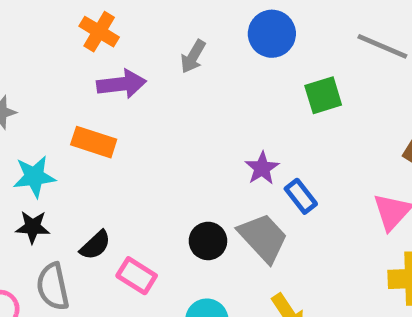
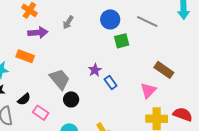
blue circle: (272, 34) -> (110, 19), moved
gray trapezoid: (263, 238) -> (60, 79), moved

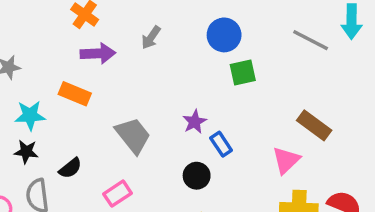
gray line: (147, 21) -> (311, 40), moved
black circle: (71, 99) -> (197, 176), moved
pink rectangle: (41, 113) -> (117, 194), moved, turned -70

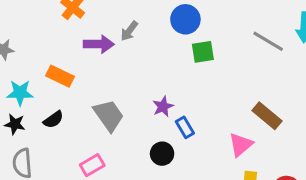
blue circle: (224, 35) -> (185, 19), moved
purple arrow: (98, 53) -> (99, 44), moved
green square: (243, 73) -> (203, 52), moved
black semicircle: (70, 168) -> (53, 120), moved

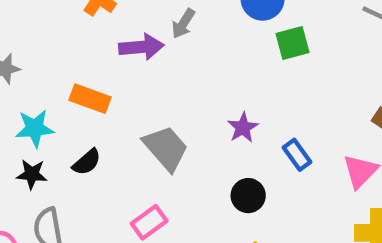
blue rectangle: (185, 127) -> (297, 155), moved

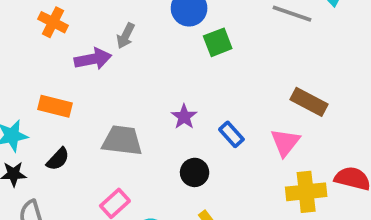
gray trapezoid: (166, 148) -> (122, 140), turned -36

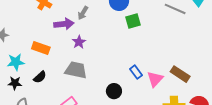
brown rectangle: (309, 102) -> (180, 74), moved
purple star: (184, 117) -> (79, 42), moved
pink triangle: (285, 142) -> (155, 79), moved

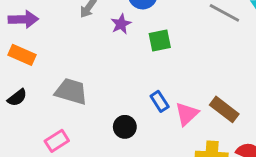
green square: (133, 21) -> (160, 40), moved
purple arrow: (64, 24) -> (23, 19), moved
purple star: (79, 42) -> (121, 24), moved

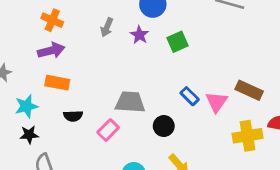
gray trapezoid: (71, 91) -> (130, 102), moved
black semicircle: (17, 98) -> (73, 116), moved, turned 48
pink rectangle: (57, 141) -> (108, 130), moved

